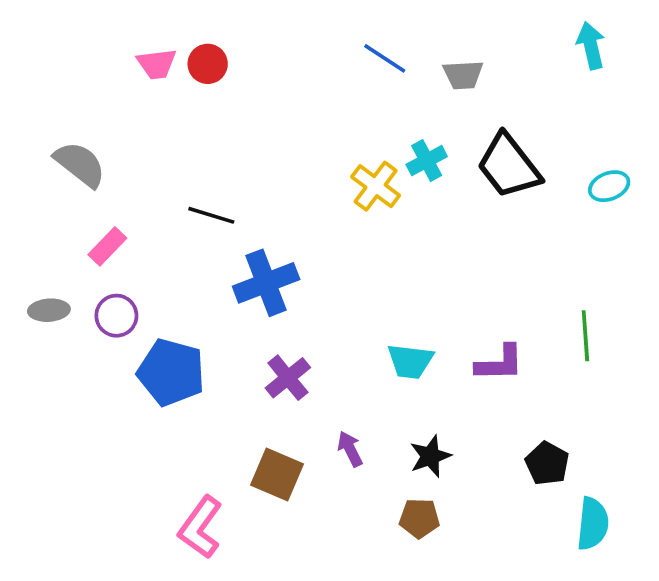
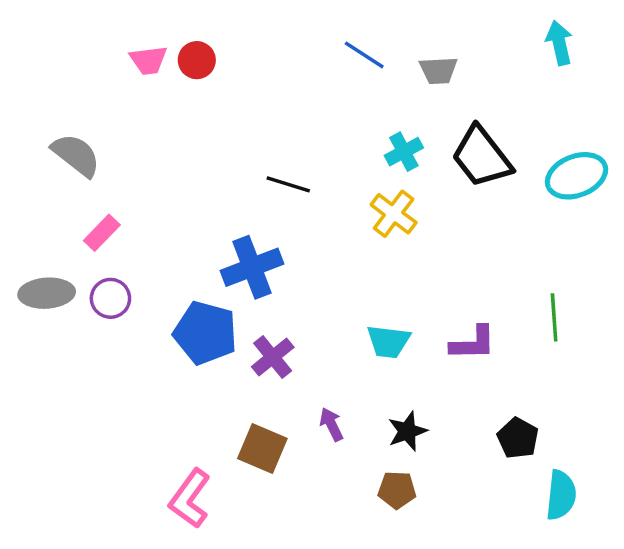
yellow cross: (376, 186) -> (394, 214), moved
cyan ellipse: (609, 186) -> (576, 176), size x1.6
black line: (211, 215) -> (288, 184), moved
gray ellipse: (49, 310) -> (47, 293), size x1.4
blue pentagon: (171, 372) -> (205, 333), moved

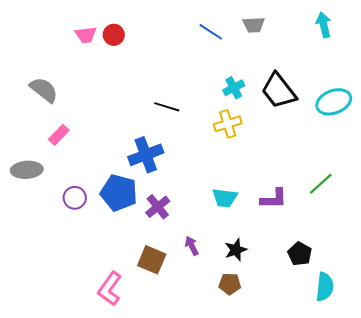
gray trapezoid: (438, 70) -> (254, 25), moved
yellow cross: (394, 214) -> (228, 124), turned 36
purple circle: (110, 298) -> (75, 198), moved
green line: (554, 317) -> (321, 184), turned 52

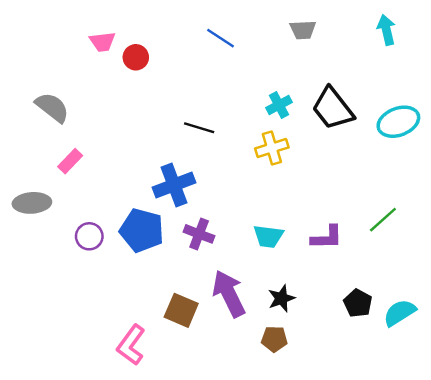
blue line: (211, 32) -> (221, 38), moved
red circle: (114, 35) -> (136, 57), moved
purple cross: (158, 207) -> (199, 234), moved, turned -30
purple arrow: (192, 246) -> (229, 294), size x2.0
cyan semicircle: (325, 287) -> (400, 313), moved, turned -128

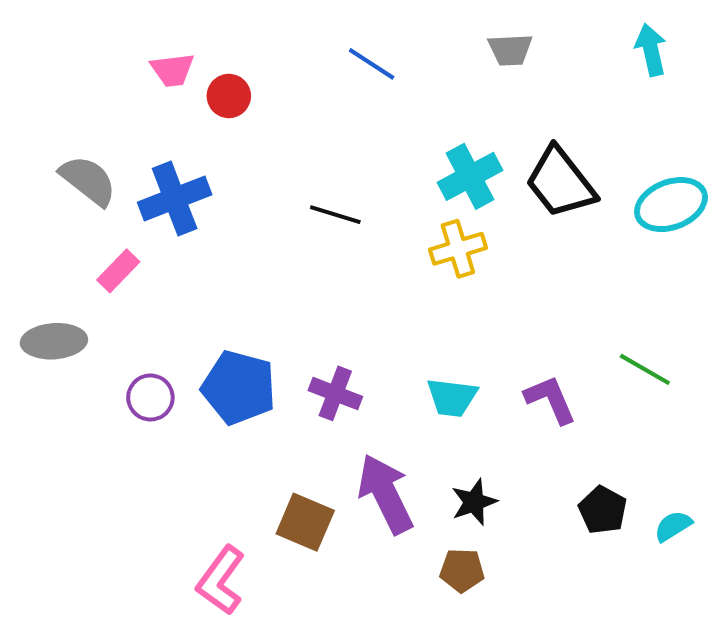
cyan cross: (279, 105) -> (470, 176), size x1.4
blue cross: (174, 185) -> (175, 199), moved
green line: (383, 220) -> (645, 369), turned 72
purple L-shape: (327, 238) -> (550, 399), turned -112
cyan semicircle: (400, 313) -> (673, 526), size x0.7

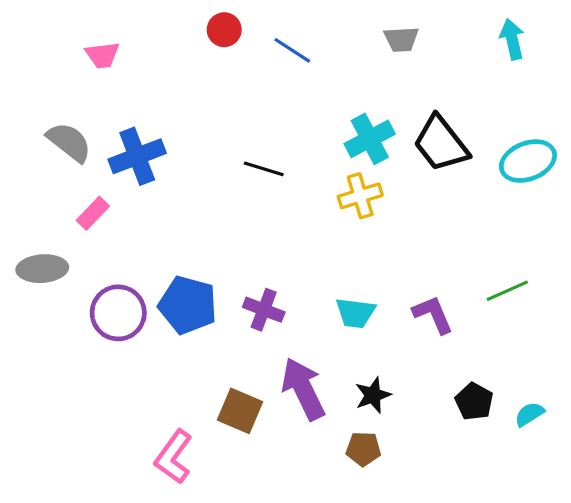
pink trapezoid: (173, 70) -> (102, 55), moved
red circle: (229, 96) -> (224, 30), moved
green line: (645, 369) -> (507, 291), turned -54
purple circle: (150, 397) -> (118, 313), size x1.5

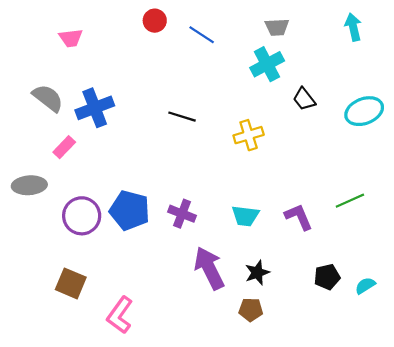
cyan cross: (370, 139) -> (267, 64), moved
black trapezoid: (441, 144) -> (304, 99), size x0.6
black pentagon: (474, 401) -> (327, 277), turned 30
brown square: (240, 411) -> (71, 283), moved

